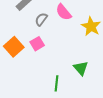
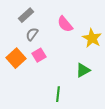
gray semicircle: (41, 19) -> (32, 34), moved
green triangle: (81, 68) -> (83, 70), moved, turned 42

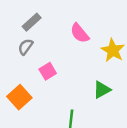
gray semicircle: (32, 34) -> (26, 47), moved
orange square: (16, 58) -> (19, 97), moved

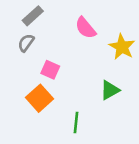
pink square: (48, 71) -> (50, 70), turned -35
orange square: (19, 97) -> (40, 98), moved

